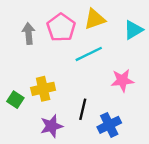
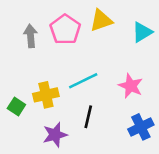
cyan line: (89, 54) -> (83, 81), moved
pink star: (122, 80) -> (131, 86), turned 30
blue cross: (109, 125) -> (141, 127), moved

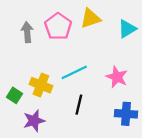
yellow cross: (46, 95) -> (41, 85), turned 35
blue cross: (141, 127) -> (126, 114), turned 30
purple star: (55, 135) -> (34, 121), moved

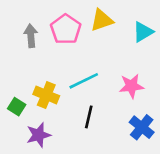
pink star: (117, 77) -> (131, 86), turned -30
blue cross: (126, 114) -> (142, 127), turned 35

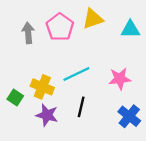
cyan triangle: (143, 32) -> (130, 29), turned 30
purple star: (39, 135) -> (47, 115), moved, turned 30

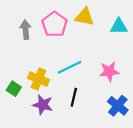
yellow triangle: (93, 19) -> (85, 17), turned 30

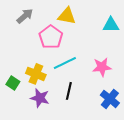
yellow triangle: (85, 17) -> (67, 16), moved
pink pentagon: (55, 24) -> (51, 37), moved
gray arrow: (26, 30) -> (25, 16), moved, turned 54

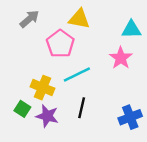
pink star: (102, 67) -> (121, 58), moved, turned -30
green square: (13, 83) -> (22, 109), moved
blue cross: (110, 99) -> (130, 117), turned 30

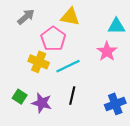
yellow cross: (43, 88) -> (39, 62), moved

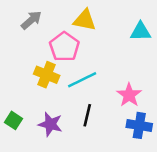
pink star: (107, 51) -> (129, 95), moved
green square: (20, 97) -> (14, 120), moved
blue cross: (115, 104) -> (139, 125), turned 30

